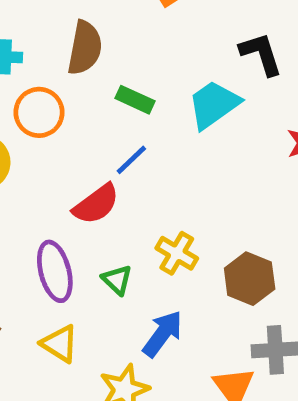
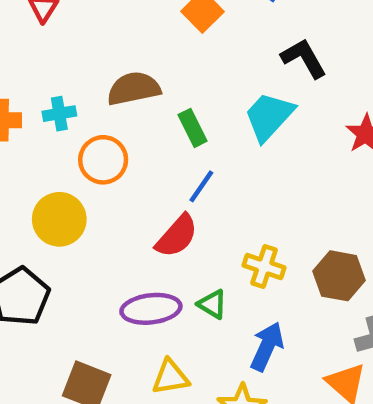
brown semicircle: (85, 48) -> (134, 89), turned -100
green rectangle: (135, 100) -> (193, 128), turned 51
purple ellipse: (55, 271) -> (151, 309), turned -70
yellow triangle: (60, 344) -> (170, 377), turned -30

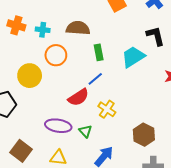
yellow cross: (264, 266) -> (107, 109), moved

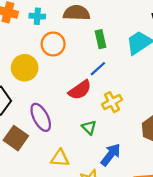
yellow cross: (107, 109) -> (112, 102), turned 30
purple ellipse: (58, 126) -> (41, 117), moved, turned 55
brown square: (21, 151) -> (16, 138), moved

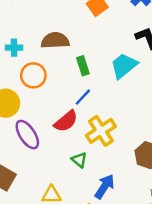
yellow cross: (112, 102) -> (101, 131), size x1.4
purple ellipse: (41, 117) -> (27, 135), moved

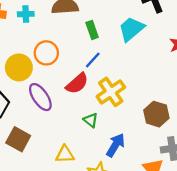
orange circle: (33, 75) -> (46, 53), moved

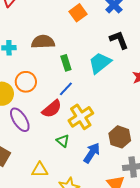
blue arrow: (116, 145) -> (92, 153), moved

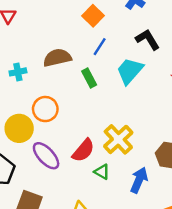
blue line: (66, 89) -> (100, 47), moved
red semicircle: (52, 109) -> (83, 150), moved

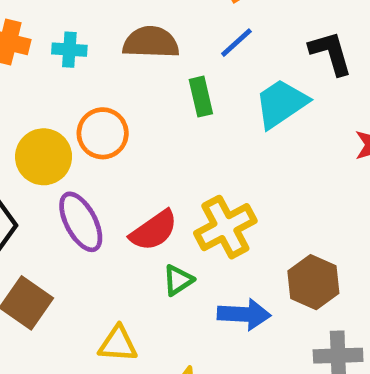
green triangle: (102, 172) -> (178, 280), turned 42
blue arrow: (139, 180) -> (244, 314), turned 55

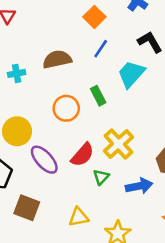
green rectangle: (201, 97) -> (98, 96), moved
orange circle: (103, 133) -> (66, 108), moved

